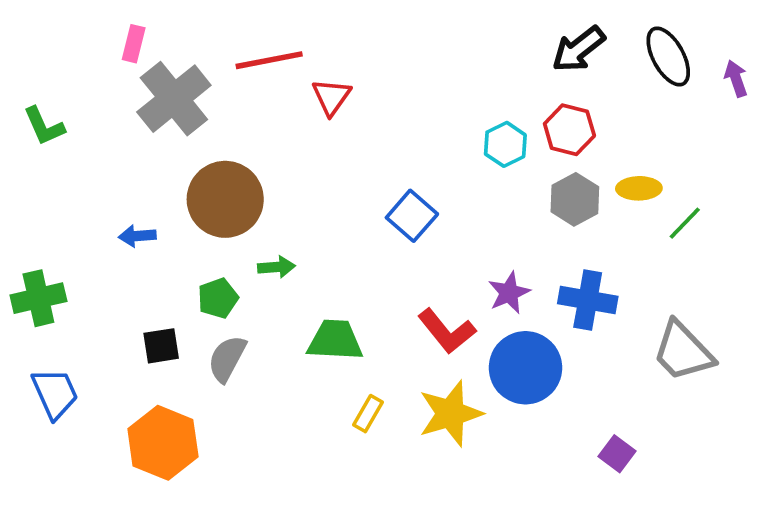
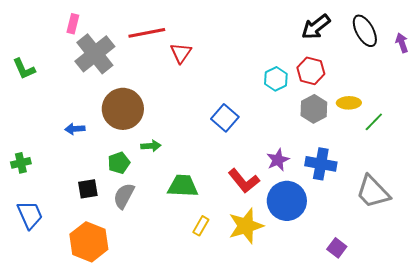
green cross: (38, 298) -> (21, 163), size x0.7

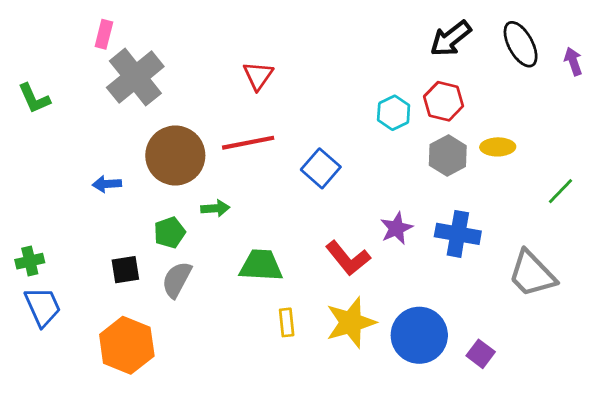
red line: (147, 33) -> (248, 143), moved
green line: (374, 122) -> (560, 191), moved
green cross: (21, 163) -> (30, 261), moved
blue circle: (287, 201) -> (419, 335), moved
yellow rectangle: (201, 226) -> (287, 322), turned -36

